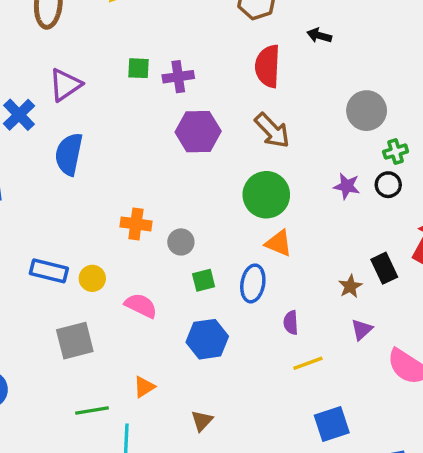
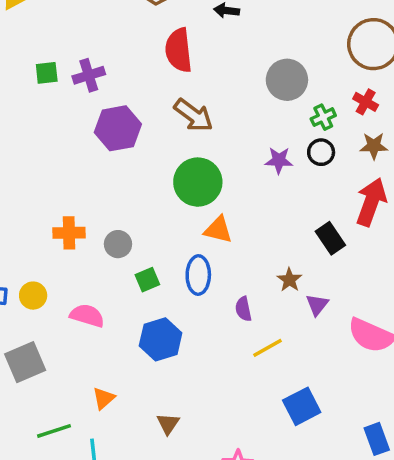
brown star: (350, 286) -> (289, 280), moved

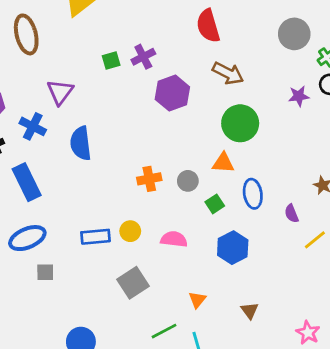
orange triangle: (218, 230) -> (223, 163), moved

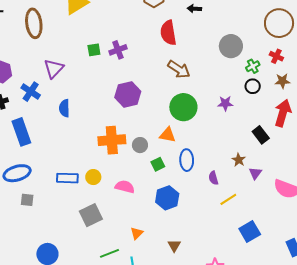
purple hexagon: (172, 93) -> (128, 94), moved
purple star: (299, 96) -> (225, 103), moved
blue semicircle: (81, 143) -> (64, 108), size x0.7
orange cross: (149, 179) -> (112, 140), size x1.5

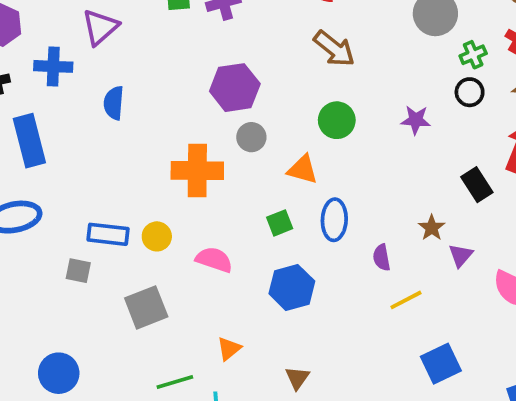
blue cross: (31, 92) -> (53, 66), turned -36
green circle: (183, 107) -> (337, 120), size x0.7
gray circle: (140, 145) -> (251, 137), moved
gray square: (27, 200) -> (78, 271), moved

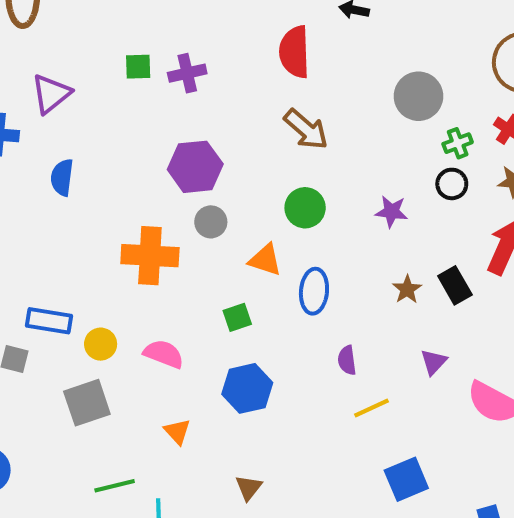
blue ellipse: (334, 220) -> (314, 291), moved
brown star: (432, 228) -> (407, 289), moved
yellow circle: (157, 236) -> (101, 344), moved
orange triangle: (229, 349) -> (177, 432), moved, turned -36

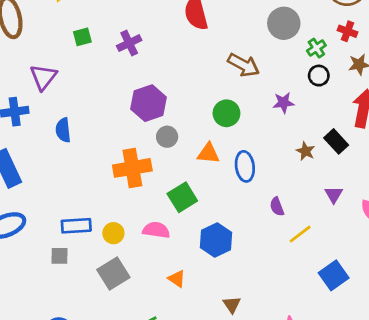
green square: (138, 67) -> (82, 37), moved
brown arrow: (306, 129) -> (244, 65), moved
green square: (237, 317) -> (182, 197), moved, size x1.5

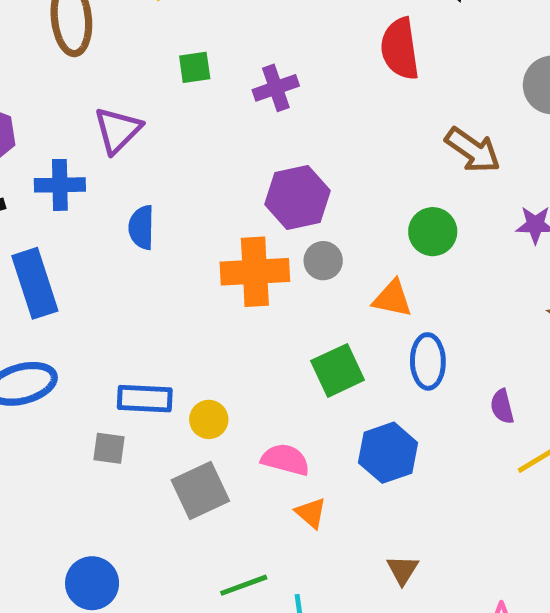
blue ellipse: (245, 166) -> (428, 361), moved
orange cross: (132, 168) -> (255, 272), moved
pink semicircle: (156, 230) -> (285, 460), moved

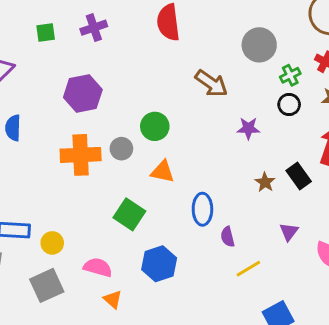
purple cross: (276, 88) -> (94, 28), moved
purple hexagon: (297, 198) -> (83, 94), moved
green circle: (433, 232) -> (155, 126), moved
blue ellipse: (428, 361) -> (202, 209), moved
green square: (338, 370) -> (129, 214), turned -32

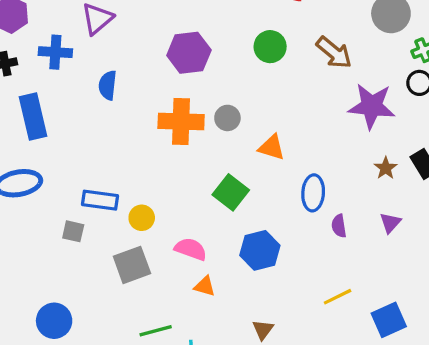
green circle: (155, 126) -> (270, 47), moved
purple star: (248, 128) -> (372, 106), size x1.8
purple triangle: (289, 232) -> (390, 223), moved
yellow line: (248, 269) -> (338, 297), moved
orange triangle: (113, 299) -> (205, 286), turned -30

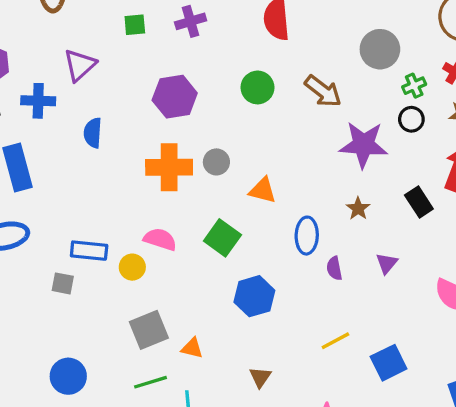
brown star: (386, 168) -> (358, 208), moved
pink semicircle: (191, 249) -> (160, 239), moved
gray square: (132, 265) -> (149, 330), moved
orange triangle: (205, 286) -> (192, 348), moved
blue circle: (54, 321) -> (68, 376), moved

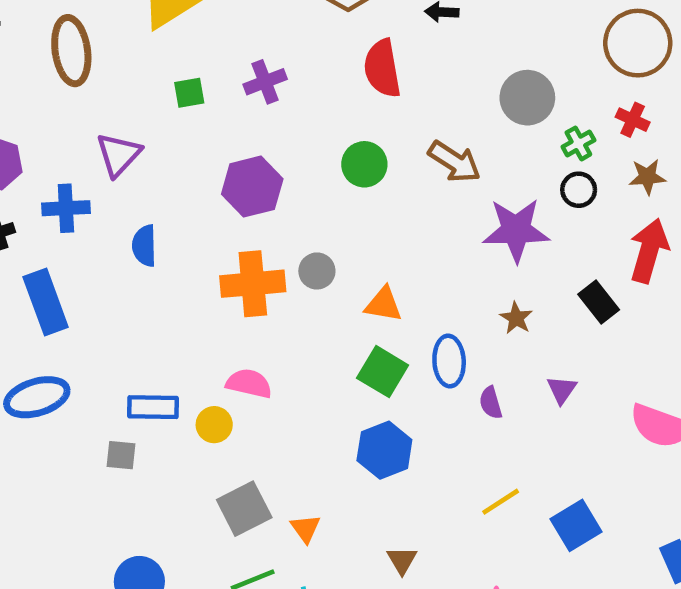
green square: (222, 238) -> (383, 372), moved
orange triangle: (192, 348) -> (305, 528), turned 45

